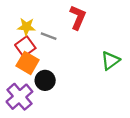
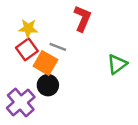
gray line: (49, 36) -> (58, 47), moved
orange square: (28, 63) -> (45, 63), moved

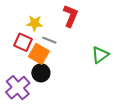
yellow star: (28, 28) -> (35, 23), moved
red square: (27, 49) -> (23, 42), turned -30

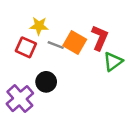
red L-shape: (71, 16) -> (100, 38), moved
orange square: (39, 54) -> (75, 43), moved

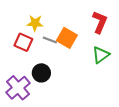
red L-shape: (100, 38) -> (100, 22), moved

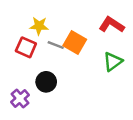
red L-shape: (100, 22) -> (112, 25), turned -80
purple cross: (18, 88) -> (20, 98), size x0.7

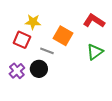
gray line: (56, 45) -> (47, 51), moved
purple cross: (20, 98) -> (17, 71), moved

